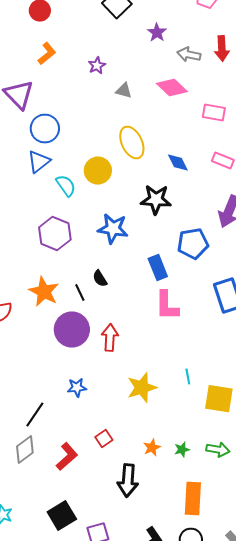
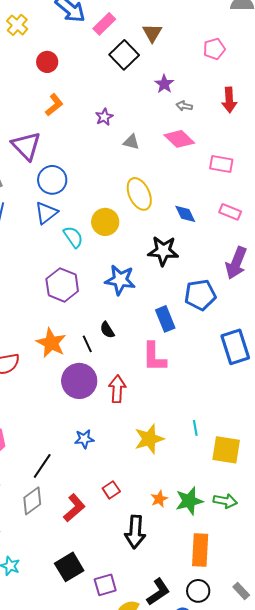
gray arrow: (189, 55) -> (184, 106), moved, size x0.7
pink L-shape: (167, 306) -> (154, 357), moved
green star: (182, 450) -> (189, 501), size x1.8

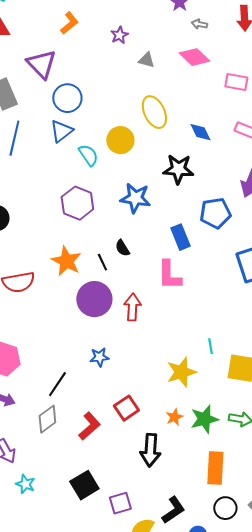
yellow star: (149, 439) -> (181, 372), moved
red square: (111, 490) -> (126, 408), size x1.4
black circle: (198, 591) -> (225, 508), moved

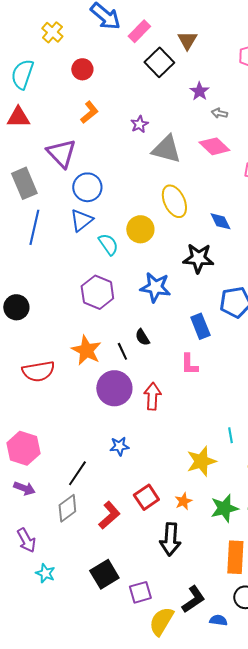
gray triangle: (146, 60) -> (166, 149), size x1.8
pink L-shape: (169, 275) -> (189, 364), size x0.7
orange star: (174, 417) -> (183, 501), moved

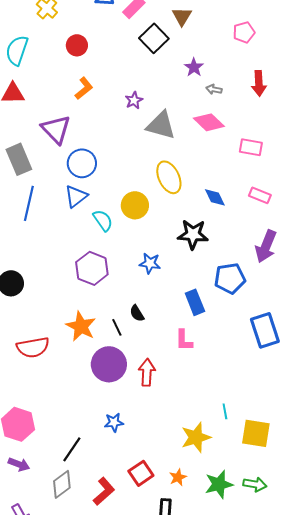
blue star: (155, 287) -> (150, 263), size x0.7

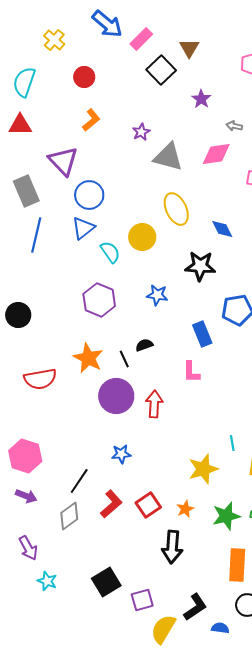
gray arrow: (214, 89) -> (234, 126), moved
pink diamond: (209, 122) -> (216, 154), turned -52
black semicircle: (137, 313) -> (144, 345), turned 102
red L-shape: (104, 491) -> (111, 504), moved

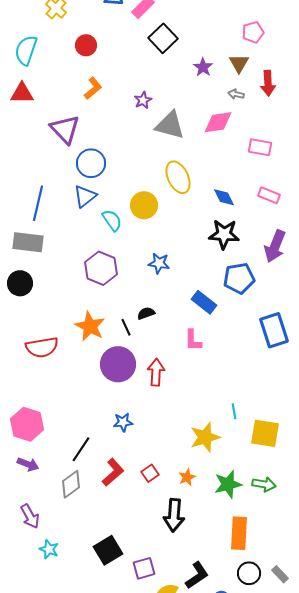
brown triangle: (189, 48) -> (239, 63), moved
gray rectangle: (26, 191) -> (28, 242), moved, turned -60
black star: (200, 266) -> (224, 234), moved
blue rectangle: (202, 334) -> (204, 302), turned -30
red square: (148, 505) -> (150, 473), size x0.7

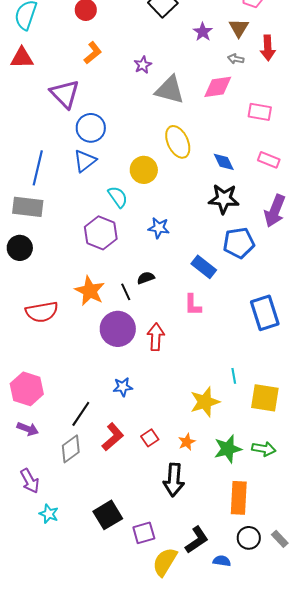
cyan semicircle: (112, 220) -> (118, 197), moved
blue rectangle: (274, 330) -> (265, 313), moved

